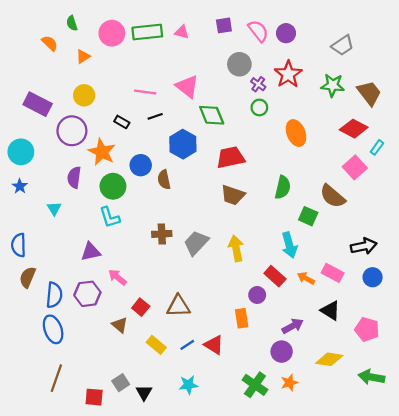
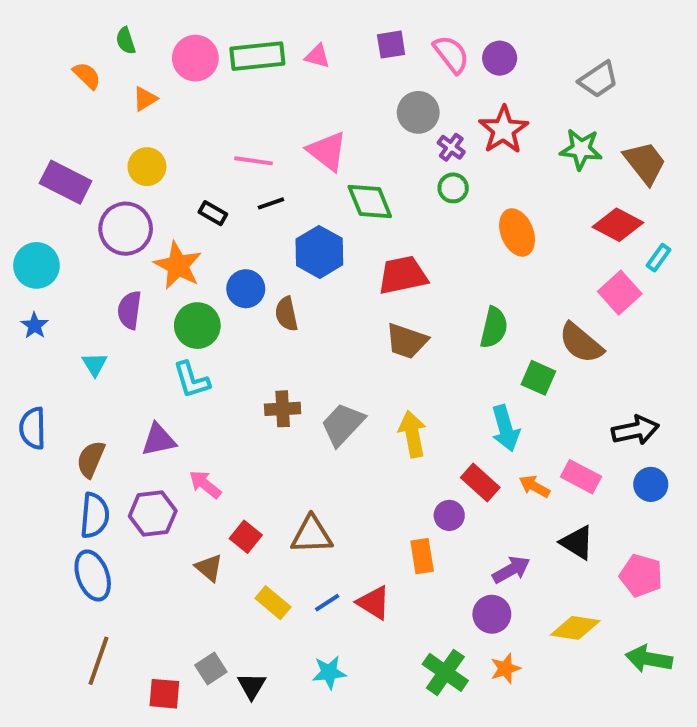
brown semicircle: (28, 277) -> (91, 459), moved

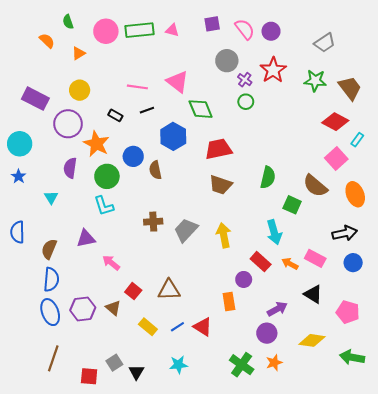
orange ellipse: (517, 233) -> (355, 194), moved
purple hexagon: (153, 513) -> (83, 309), moved

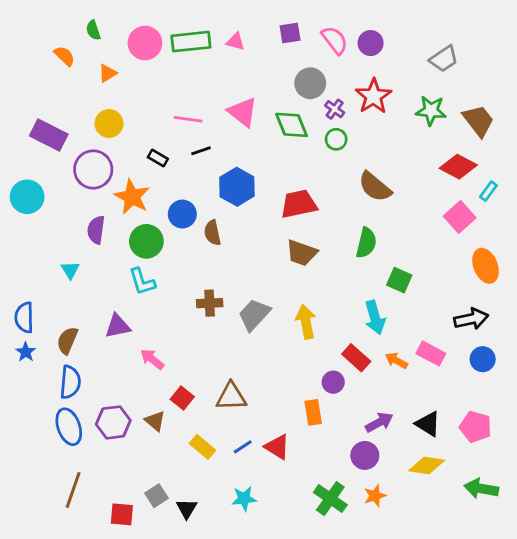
green diamond: (201, 109) -> (292, 125), moved
blue star: (19, 176) -> (26, 352), moved
brown semicircle: (315, 186) -> (375, 187), moved
black triangle: (313, 294) -> (428, 424), moved

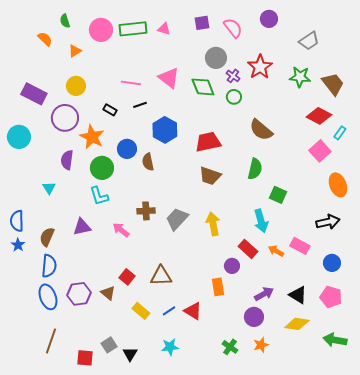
purple circle: (371, 43) -> (269, 19), moved
pink arrow: (152, 359) -> (121, 230), moved
blue circle: (483, 359) -> (332, 263), moved
green cross: (330, 499) -> (230, 347), size x0.7

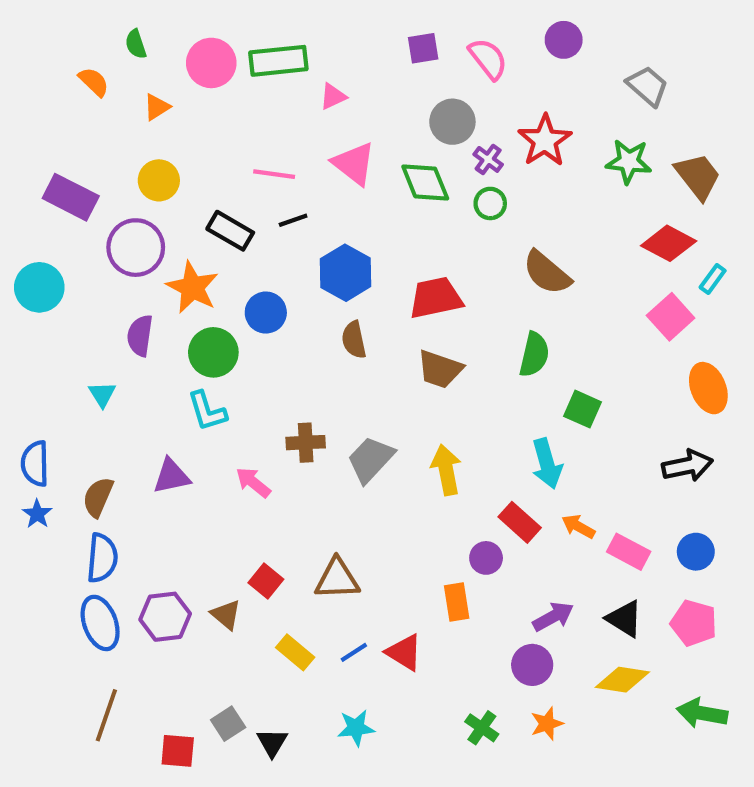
pink triangle: (164, 29) -> (333, 96), moved, turned -40
gray trapezoid: (309, 41) -> (648, 86), turned -105
black rectangle: (110, 110) -> (230, 231), size x1.5
brown semicircle: (148, 162) -> (354, 340), moved
pink rectangle: (300, 246) -> (629, 552), moved

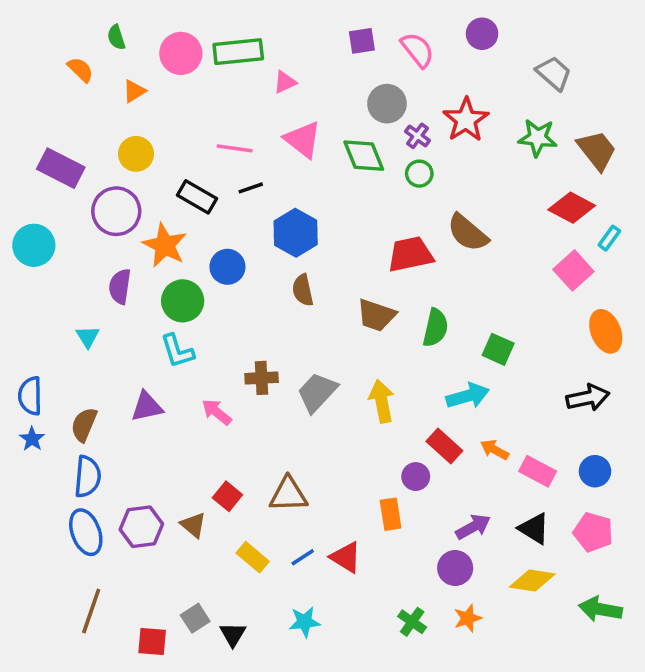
red trapezoid: (436, 298) -> (410, 254), moved
green semicircle: (534, 354) -> (435, 328), moved
cyan arrow: (547, 464) -> (468, 396), turned -90

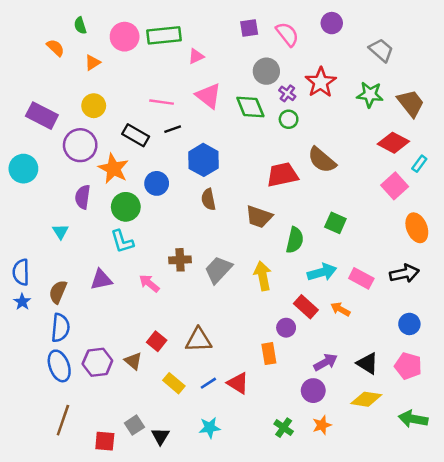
green semicircle: (435, 328) -> (295, 240), moved
green square: (498, 349) -> (335, 223), moved
pink rectangle: (538, 471) -> (361, 278), moved

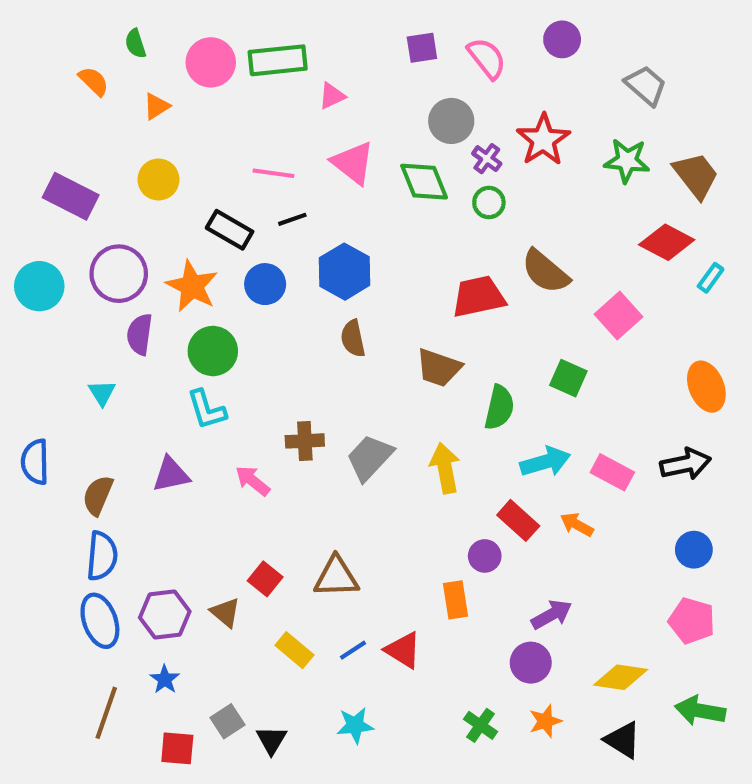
purple circle: (80, 145) -> (119, 274), moved
blue circle: (157, 183) -> (265, 284), moved
pink square: (395, 186) -> (619, 315), moved
blue star: (22, 302) -> (165, 679), moved
black triangle: (367, 363) -> (623, 740), moved

